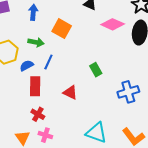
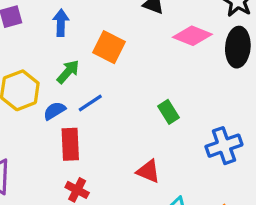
green arrow: (36, 42) -> (68, 72), turned -56
blue line: (48, 62) -> (90, 103), turned 35
red triangle: (70, 92) -> (148, 171), moved

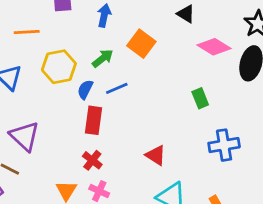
blue semicircle: (54, 111) -> (85, 89), turned -42
green rectangle: (169, 112) -> (200, 98), moved

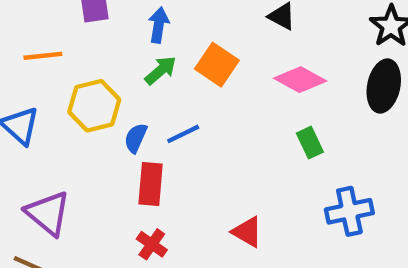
pink diamond: (214, 47) -> (300, 80), moved
green arrow: (103, 58) -> (161, 70), moved

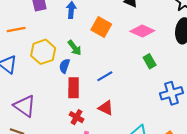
green arrow: (161, 70) -> (74, 48), moved, turned 98
blue line: (183, 134) -> (105, 76), moved
red triangle: (247, 232) -> (106, 108), moved

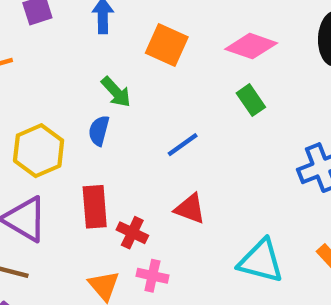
yellow hexagon: (43, 52) -> (39, 151), moved
green rectangle: (150, 61) -> (251, 100), moved
red rectangle: (74, 88) -> (95, 207), moved

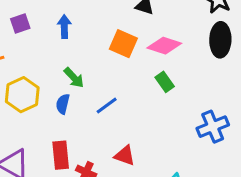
orange square: (167, 45) -> (123, 44), moved
blue line: (183, 145) -> (107, 105), moved
yellow hexagon: (39, 151) -> (22, 95), moved

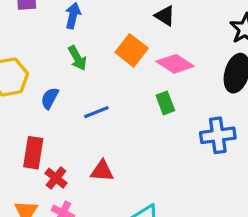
green arrow: (74, 78) -> (77, 58), moved
blue cross: (213, 127) -> (218, 135), moved
red triangle: (125, 156) -> (102, 171), turned -30

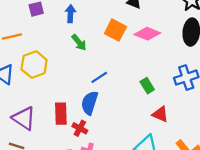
blue semicircle: (50, 98) -> (90, 103), moved, size x1.5
green rectangle: (165, 103) -> (147, 86), moved
red triangle: (102, 171) -> (160, 114), moved, turned 30

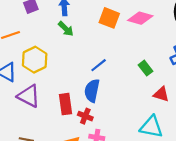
green arrow: (79, 42) -> (66, 29), moved
purple triangle: (24, 118) -> (29, 96), moved

